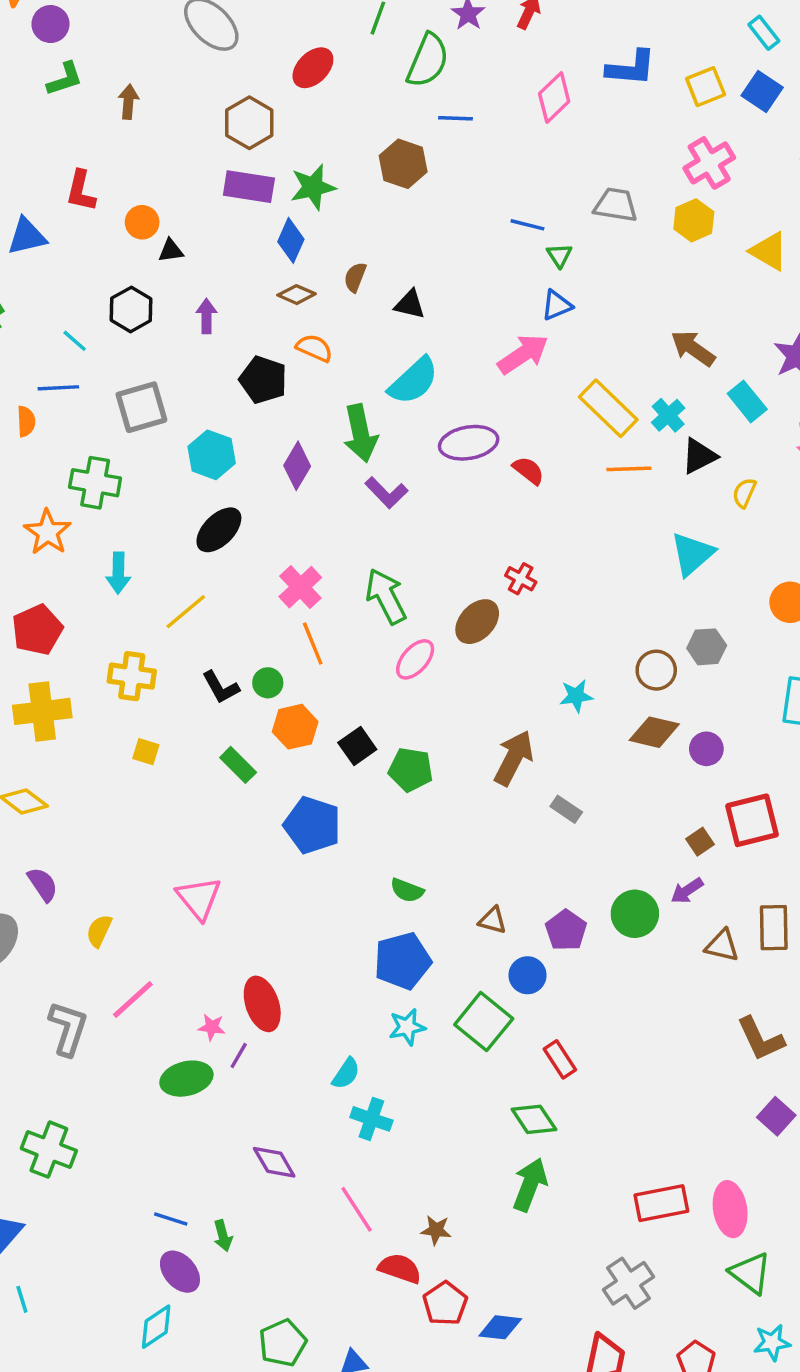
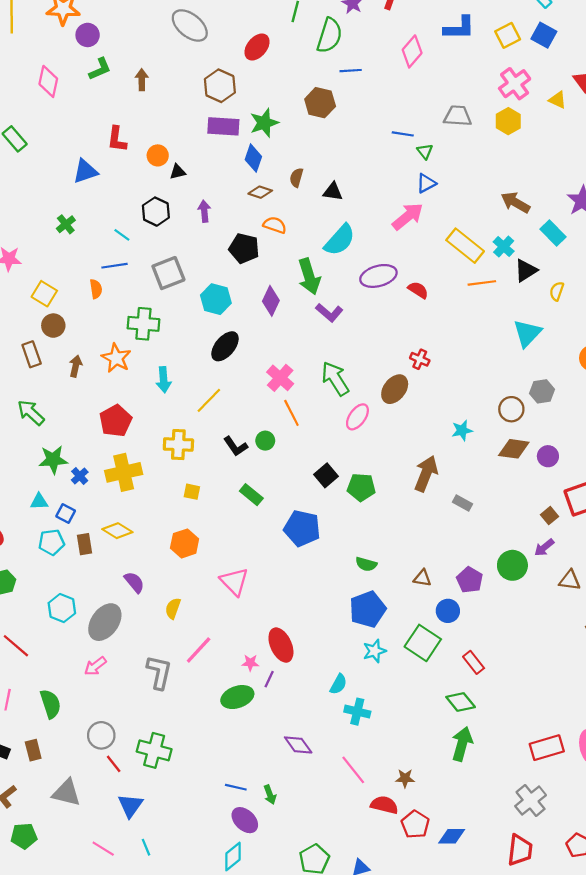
yellow triangle: (769, 251) -> (558, 100), moved, size x0.7
orange hexagon: (295, 727) -> (185, 543), moved

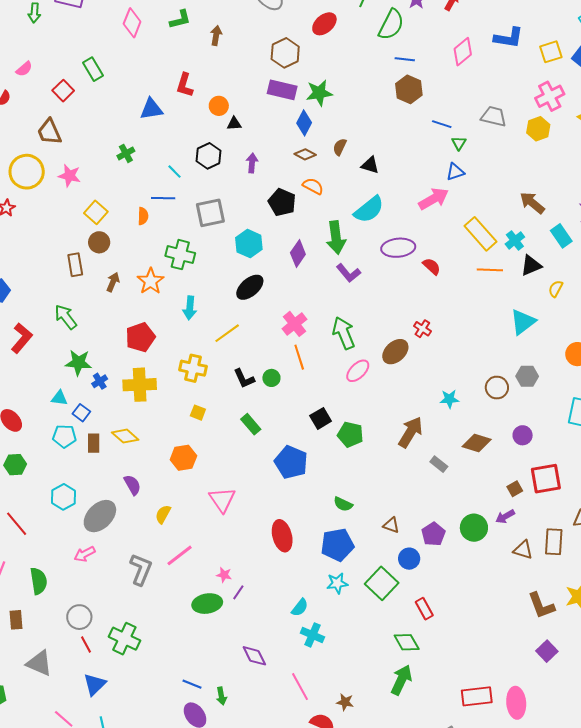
brown hexagon: (320, 103) -> (409, 89), moved
brown diamond: (514, 449) -> (477, 443), moved
red ellipse: (281, 645) -> (282, 536), moved

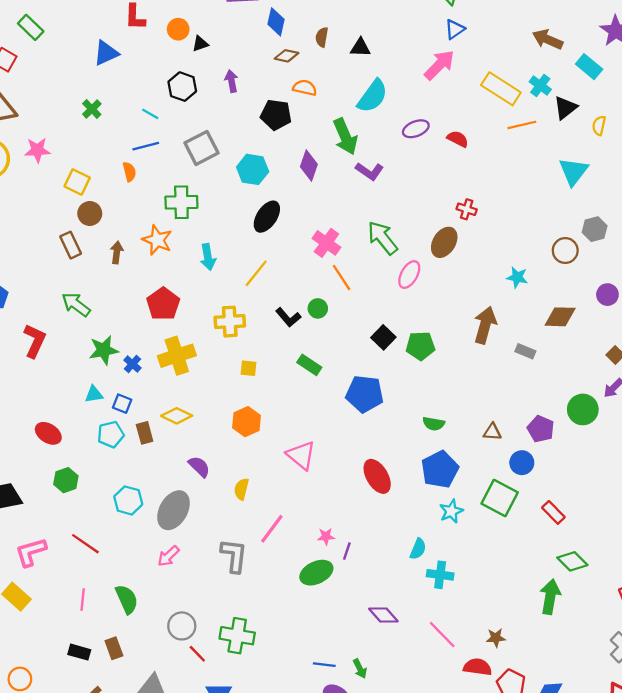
purple ellipse: (398, 248) -> (416, 129), size x0.7
cyan star: (449, 399) -> (517, 277), turned 30
green diamond: (407, 642) -> (572, 561), moved

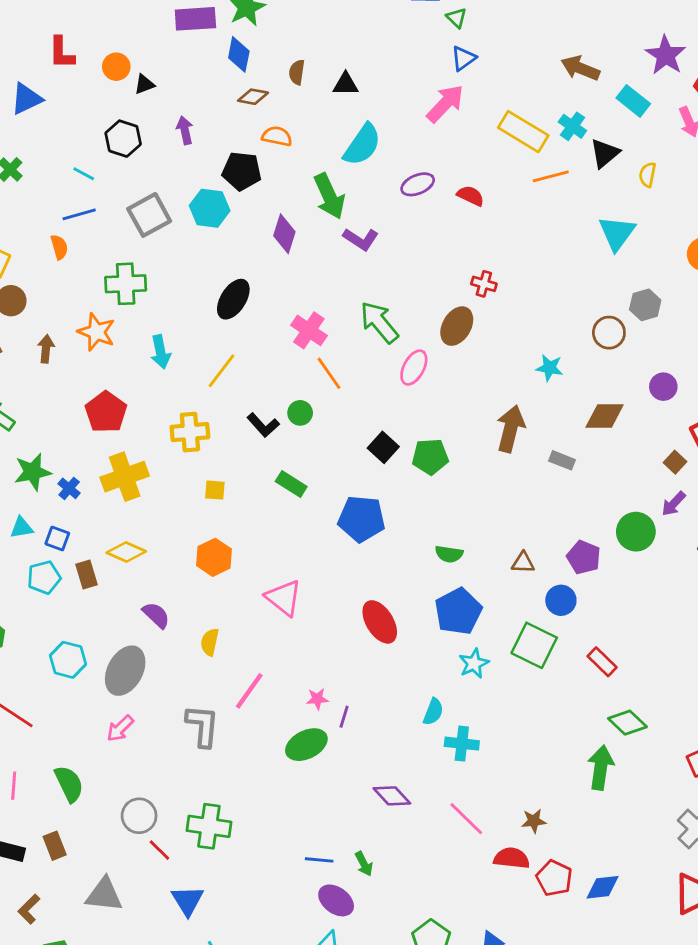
cyan hexagon: (253, 169) -> (210, 208), moved

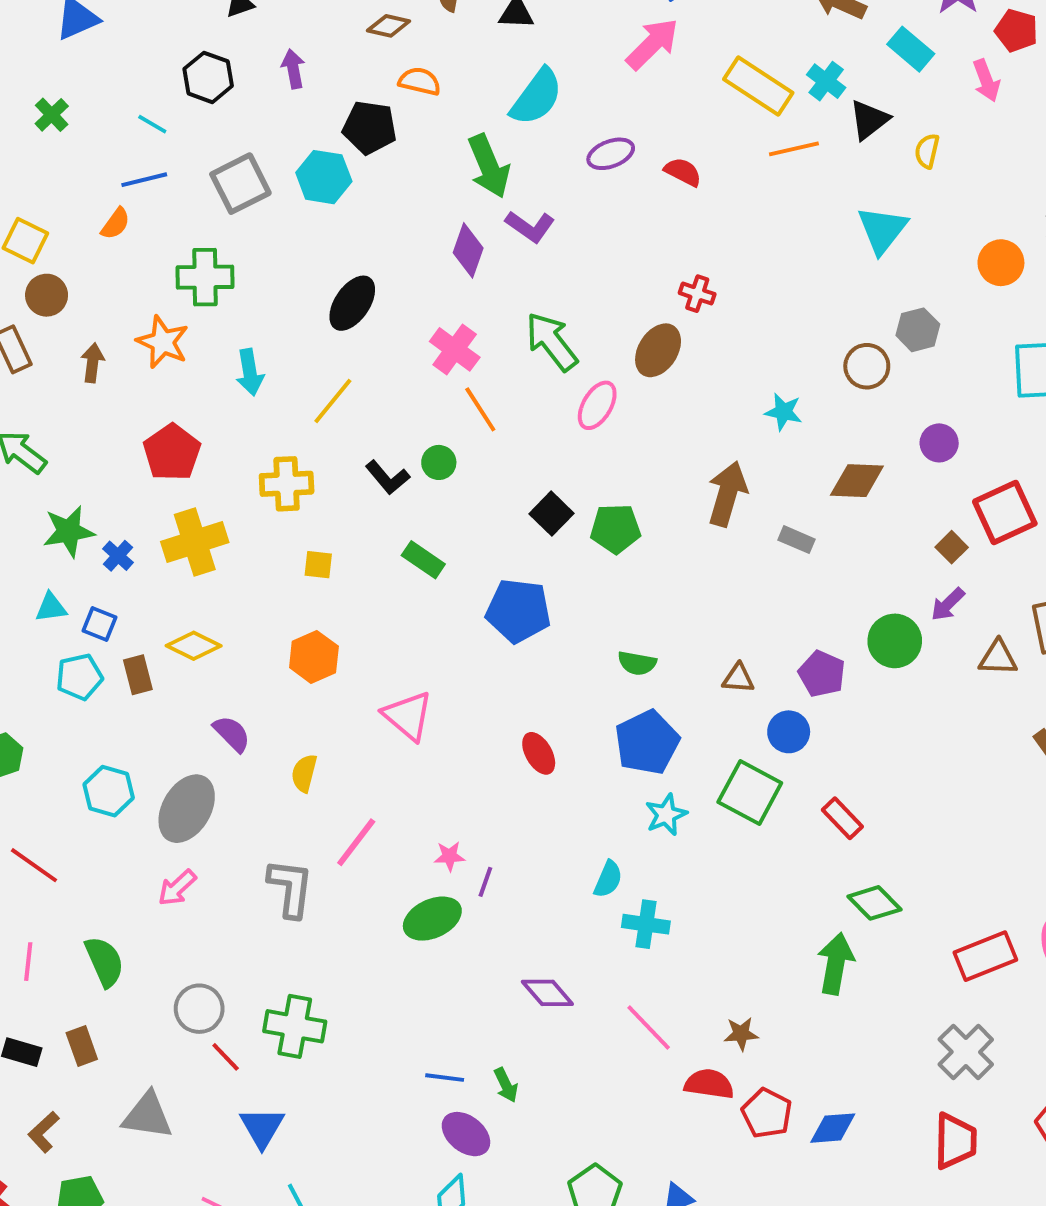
purple diamond: (284, 234) -> (468, 250), moved
orange semicircle: (59, 247) -> (115, 224), turned 50
red ellipse: (380, 622) -> (539, 753), size x0.7

